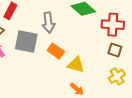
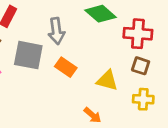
yellow triangle: (76, 65) -> (107, 80), moved
yellow cross: (117, 76) -> (143, 99), turned 35

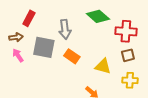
brown square: (141, 66) -> (128, 55), turned -32

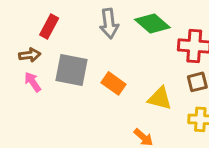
gray arrow: (65, 29) -> (109, 24), moved

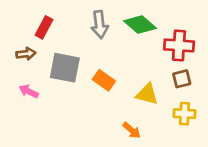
pink arrow: (33, 82) -> (29, 91), moved, turned -30

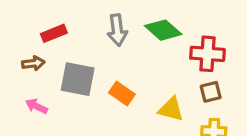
red rectangle: (44, 27) -> (54, 33), turned 40

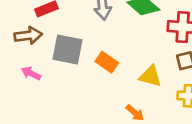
brown arrow: (33, 63) -> (28, 35), size x1.4

